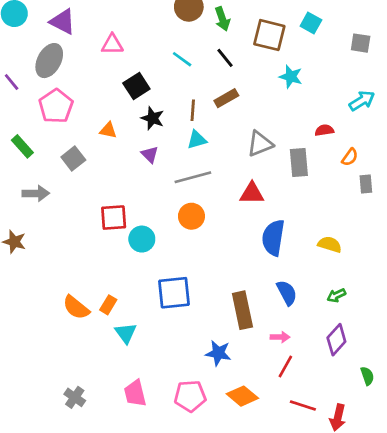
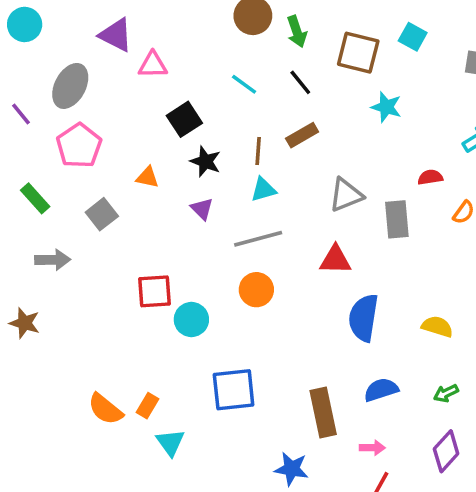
purple triangle: (63, 22) -> (116, 35), moved
blue semicircle: (287, 293) -> (381, 390), turned -80

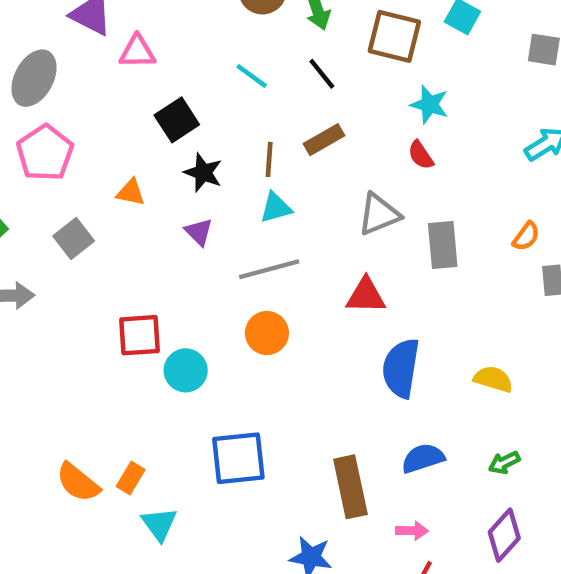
red semicircle: (430, 177) -> (421, 155), moved, turned -115

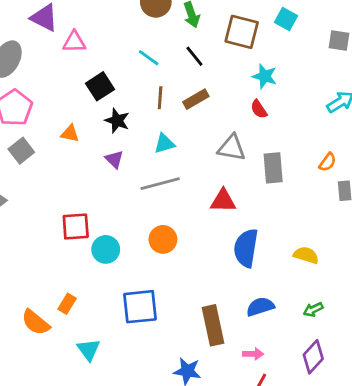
brown line: (269, 159) -> (160, 98), moved
gray triangle: (379, 214) -> (232, 148), turned 32
gray square: (74, 239) -> (21, 151), moved
orange circle: (267, 333) -> (163, 239), moved
orange rectangle: (131, 478) -> (67, 304), moved

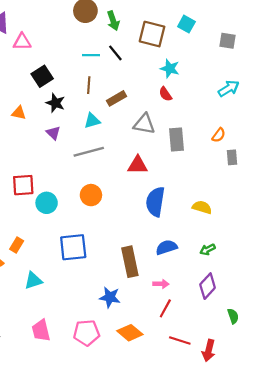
cyan line: (149, 58) -> (91, 55), moved, turned -35
brown rectangle: (196, 99) -> (117, 98), moved
cyan triangle: (89, 350) -> (33, 281), turned 48

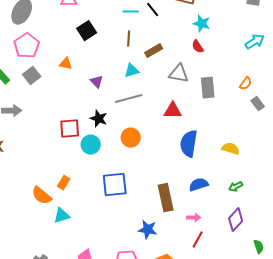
black star: (55, 103) -> (99, 119), moved
gray rectangle: (232, 157) -> (258, 104), turned -32
cyan triangle: (33, 281) -> (62, 216), moved

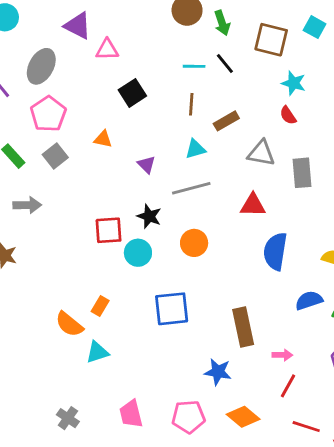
blue semicircle: (199, 185) -> (309, 300), moved

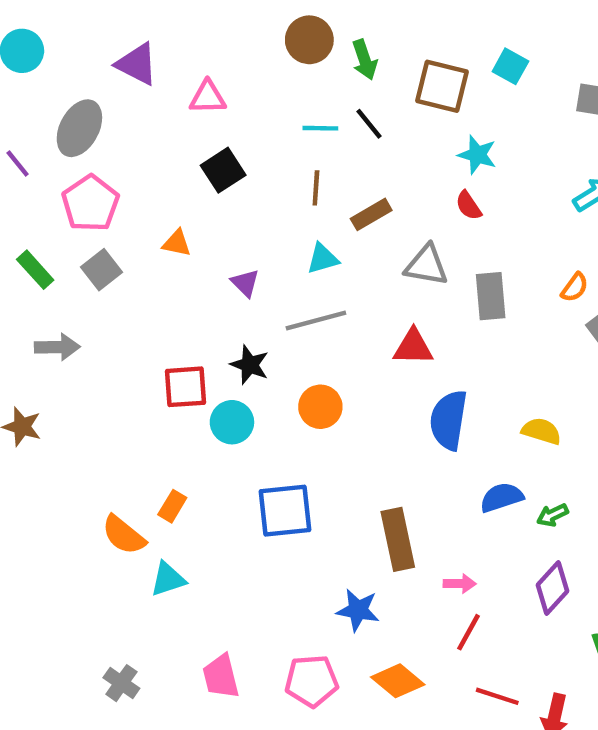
pink triangle: (107, 50) -> (208, 97), moved

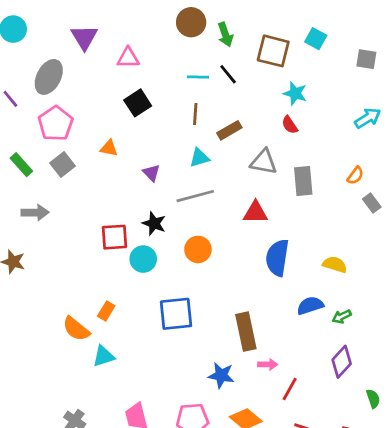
purple triangle: (137, 64) -> (84, 37), turned 32
pink arrow: (460, 584) -> (268, 364), moved

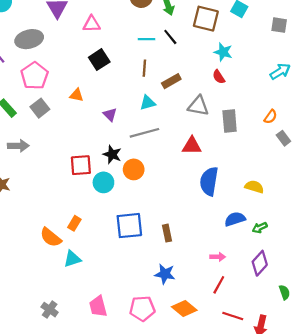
gray ellipse: (49, 77) -> (29, 39), turned 48
orange circle: (198, 249) -> (134, 169), moved
brown rectangle: (246, 332) -> (167, 233), moved, size x0.6
pink arrow: (268, 364) -> (218, 257), moved

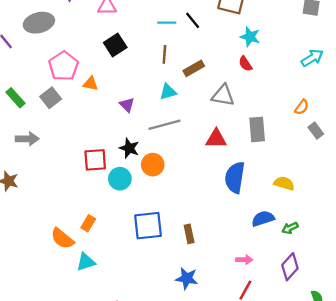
pink pentagon: (35, 76) -> (64, 66), moved
gray rectangle: (230, 121) -> (257, 129), moved

